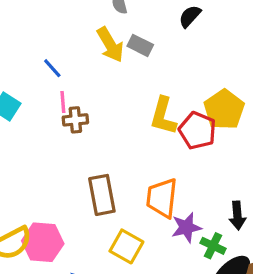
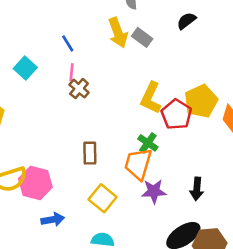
brown cross: (75, 120) -> (79, 89), turned 36
brown rectangle: (102, 195) -> (90, 153), size x0.7
green cross: (213, 246) -> (148, 143), moved

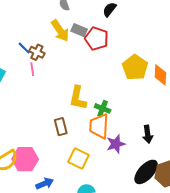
brown cross: (79, 89) -> (37, 52), moved
yellow L-shape: (151, 98) -> (78, 98), moved
red pentagon: (176, 114) -> (97, 39), moved

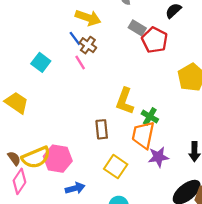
yellow arrow: (60, 31) -> (88, 18), moved, turned -45
pink line: (32, 69) -> (80, 63), turned -32

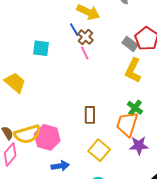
gray rectangle: (137, 28) -> (130, 44), moved
cyan square: (41, 62) -> (41, 48), turned -36
pink line: (80, 63) -> (85, 53), moved
yellow L-shape: (125, 101) -> (133, 70), moved

